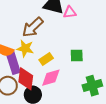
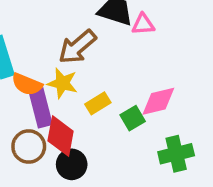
green square: (77, 56) -> (133, 118), moved, turned -32
pink diamond: (51, 78) -> (158, 101), moved

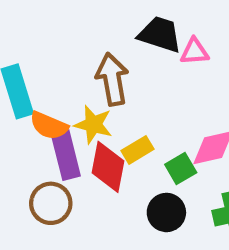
brown arrow: (77, 47) -> (112, 79), turned 120
red diamond: (61, 136) -> (108, 167), moved
black circle: (72, 164) -> (166, 212), moved

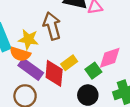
yellow star: (93, 125) -> (28, 39), moved
purple rectangle: (66, 155) -> (31, 69), turned -35

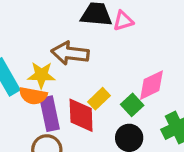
brown arrow: (52, 26) -> (70, 53), turned -60
purple rectangle: (31, 69) -> (50, 114), turned 50

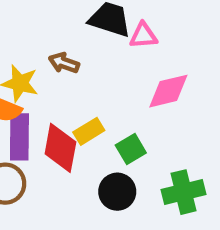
brown arrow: (70, 53) -> (64, 63), size x0.6
pink diamond: (151, 85) -> (168, 91), moved

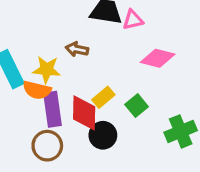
pink diamond: (168, 91) -> (158, 58), turned 36
black circle: (117, 192) -> (103, 135), moved

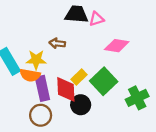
green square: (137, 106) -> (104, 81), size x1.6

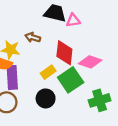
pink diamond: (117, 46) -> (90, 62), moved
red diamond: (66, 89) -> (64, 53), moved

